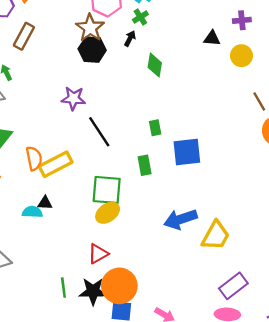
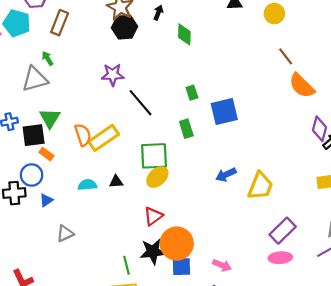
yellow circle: (241, 56) -> (274, 14), moved
black triangle: (45, 203) -> (116, 182), moved
blue arrow: (180, 219) -> (226, 175), size x0.7
green line: (63, 288) -> (127, 265), moved

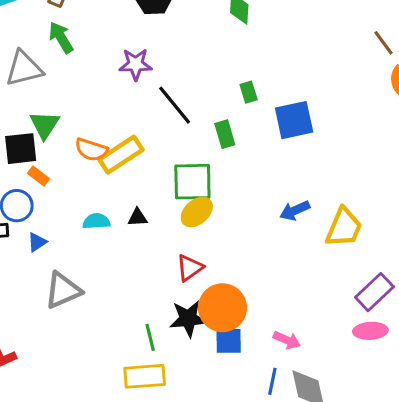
green arrow: (47, 58) -> (61, 37), moved, size x1.5
green rectangle: (186, 129) -> (225, 134), moved
orange semicircle: (83, 135) -> (91, 150), turned 125
gray triangle: (65, 234) -> (63, 290), size x1.5

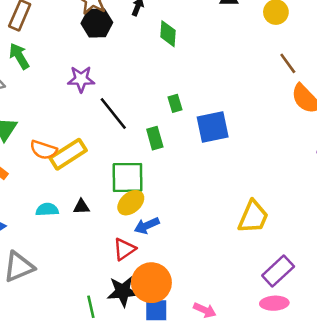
blue arrow: (295, 211) -> (147, 226), moved

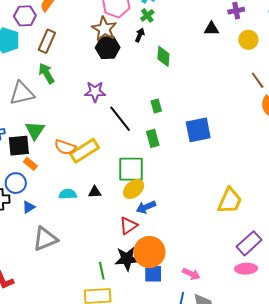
green rectangle: (175, 103) -> (156, 106), moved

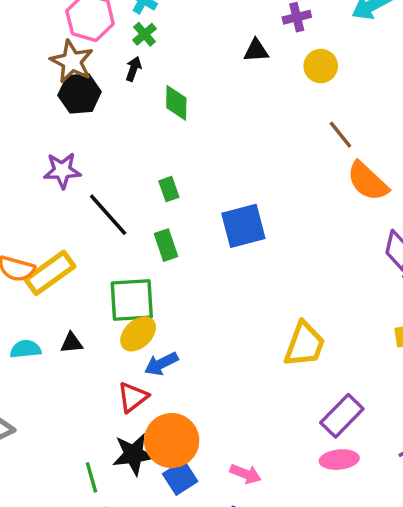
blue square: (153, 274) -> (180, 478), turned -30

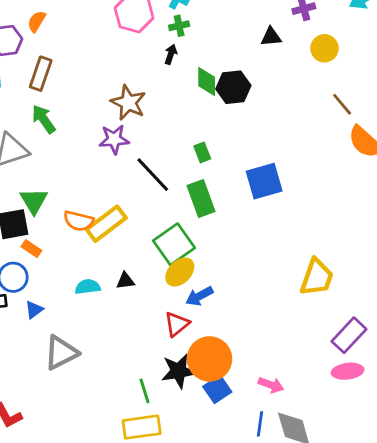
green cross: (144, 34) -> (179, 26), turned 30
brown star: (72, 61) -> (128, 103), moved
black hexagon: (80, 93) -> (233, 87), moved
green rectangle: (166, 245) -> (201, 198), size x1.4
green square: (132, 300) -> (174, 244), turned -30

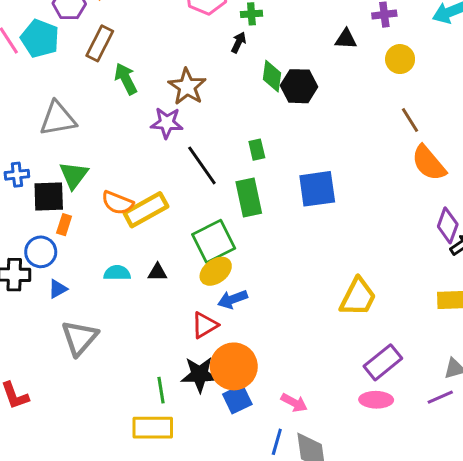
green arrow: (44, 119) -> (126, 79), moved
orange rectangle: (31, 249) -> (64, 225), turned 66
gray triangle: (61, 353) -> (80, 338), turned -30

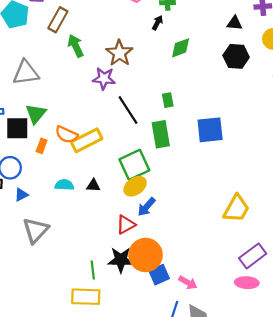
green diamond: (272, 76) -> (181, 48), turned 60
black hexagon: (299, 86) -> (236, 56), moved
orange rectangle: (64, 225) -> (42, 146), moved
blue arrow: (233, 299) -> (146, 207), turned -30
blue square: (237, 399) -> (159, 275), moved

